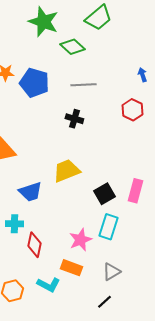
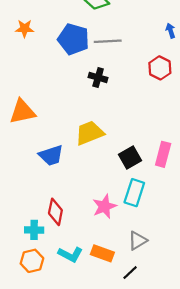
blue pentagon: (34, 83) -> (74, 39), moved
cyan cross: (14, 224) -> (34, 230), moved
orange rectangle: (71, 268) -> (102, 253), moved

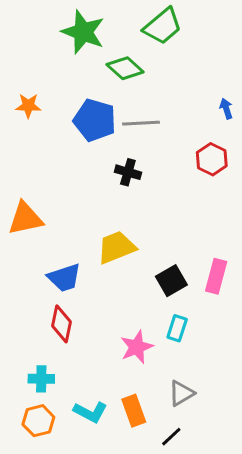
cyan rectangle: (134, 193) -> (177, 328), size x0.7
red diamond: (55, 212) -> (62, 324), moved
orange rectangle: (102, 253) -> (134, 411), turned 50

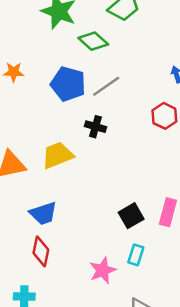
gray line: (141, 123) -> (106, 86), turned -32
yellow trapezoid: (116, 247) -> (58, 155), moved

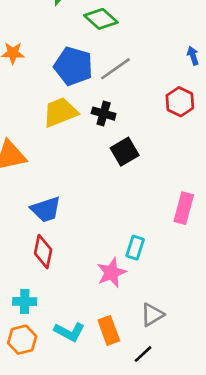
yellow trapezoid: (58, 155) -> (60, 112), moved
black square: (131, 216) -> (125, 152), moved
cyan rectangle: (136, 255) -> (135, 248), moved

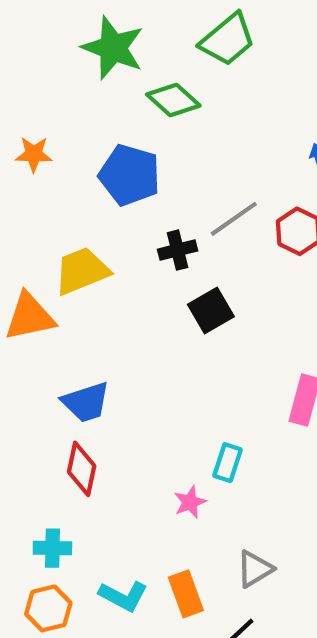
gray line: (115, 69) -> (234, 219), moved
yellow trapezoid: (60, 112) -> (82, 271), moved
black cross: (104, 114) -> (178, 250), turned -30
pink star: (111, 273) -> (190, 502), size x0.7

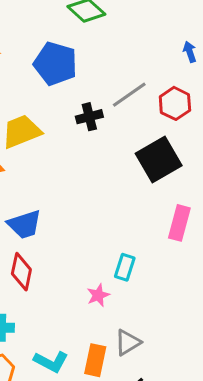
black square: (211, 310) -> (159, 159), moved, size x1.4
gray triangle: (255, 569) -> (128, 342), moved
orange rectangle: (186, 594) -> (95, 360), turned 32

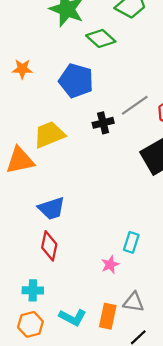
gray triangle: (128, 342) -> (134, 302), turned 40

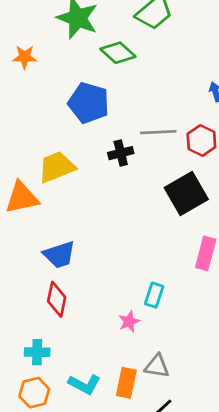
orange star: (22, 69) -> (25, 57), moved
gray line: (135, 105) -> (158, 132), turned 32

